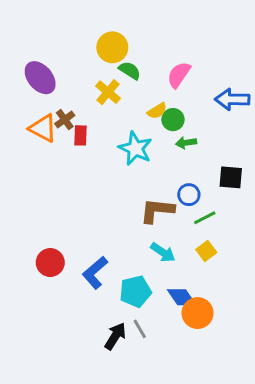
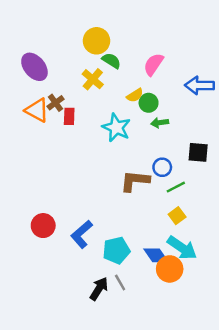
cyan arrow: (163, 252) -> (182, 248), moved, size x1.4

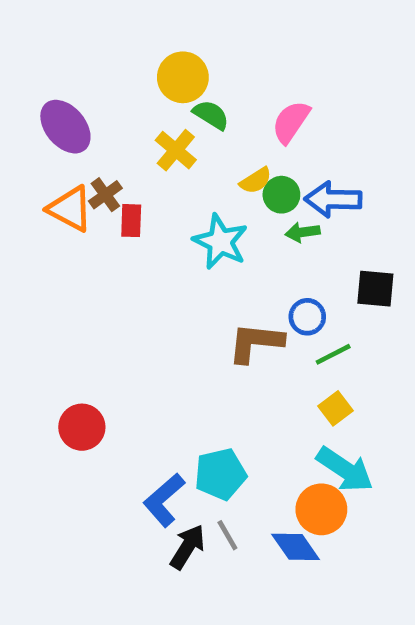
blue arrow: (199, 85) -> (333, 199), moved
blue L-shape: (82, 234) -> (164, 500), moved
blue diamond: (156, 255) -> (296, 547), moved

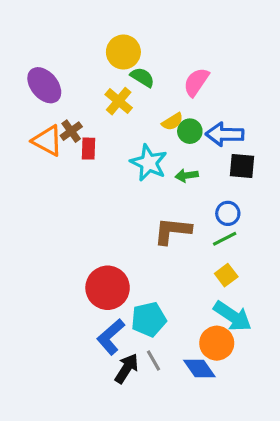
green arrow: (303, 232) -> (187, 175), moved
black square: (375, 289) -> (242, 166), moved
blue circle: (307, 317) -> (228, 213), moved
red circle: (82, 427) -> (108, 288), moved, size x1.4

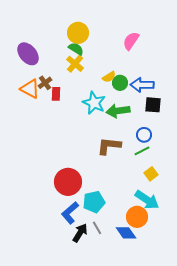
green semicircle: (142, 77) -> (76, 49), moved
pink semicircle: (196, 82) -> (131, 41), moved
green arrow: (187, 175) -> (118, 111), size x1.6
yellow square: (226, 275) -> (151, 174), moved

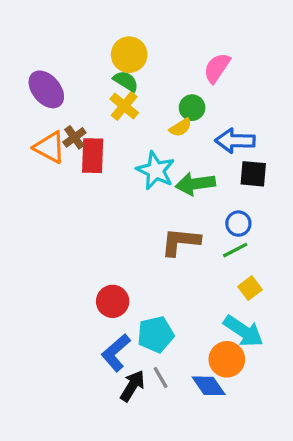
green circle: (120, 83) -> (192, 108), moved
red rectangle: (56, 94) -> (93, 156), size x1.5
red circle: (68, 182) -> (113, 301), size x0.7

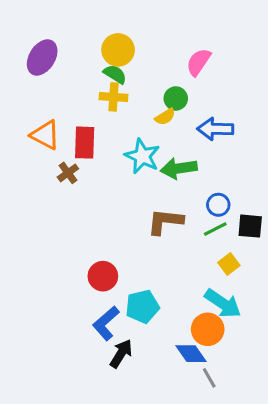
purple ellipse: (46, 89) -> (42, 57), moved, turned 72
yellow cross: (124, 106) -> (114, 97), turned -36
brown cross: (74, 137) -> (68, 173), moved
black square: (253, 174) -> (250, 226), moved
gray line: (161, 378) -> (209, 378), moved

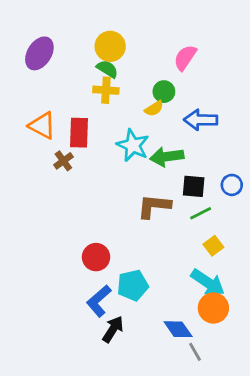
blue circle: (218, 205) -> (232, 185), moved
black square: (250, 226) -> (194, 186), moved
orange circle: (208, 329) -> (213, 308), moved

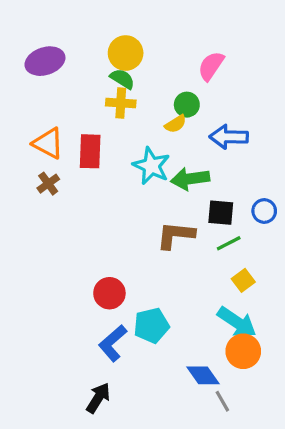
purple ellipse: (39, 53) -> (45, 61), turned 40
brown cross: (63, 161) -> (48, 184), moved
black arrow: (113, 329) -> (98, 398), moved

